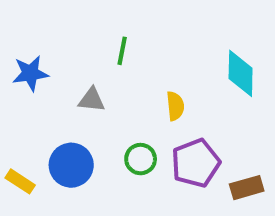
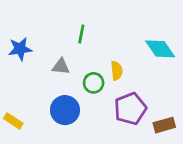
cyan diamond: (241, 73) -> (160, 49), turned -36
green circle: (141, 159) -> (94, 83), moved
blue circle: (71, 165) -> (65, 110), moved

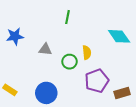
green line: (81, 34) -> (67, 17), moved
blue circle: (65, 110) -> (46, 93), moved

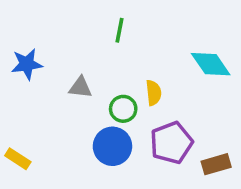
blue circle: (46, 93) -> (112, 146), moved

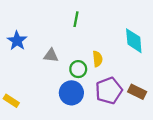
blue star: (27, 64) -> (17, 41), turned -30
cyan diamond: (211, 64) -> (134, 41), turned 30
brown rectangle: (216, 164) -> (137, 92), moved, turned 42

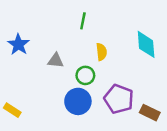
yellow semicircle: (97, 59) -> (101, 52), moved
purple pentagon: (109, 91) -> (119, 99), turned -30
brown rectangle: (137, 92) -> (150, 113), moved

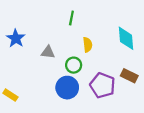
brown rectangle: (150, 113) -> (129, 76), moved

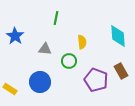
green line: (71, 18) -> (56, 18), moved
brown rectangle: (129, 76) -> (121, 71), turned 35
blue circle: (67, 88) -> (40, 82), moved

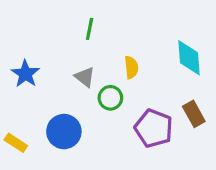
blue star: (15, 36) -> (25, 74), moved
gray triangle: (45, 49) -> (85, 77), moved, turned 32

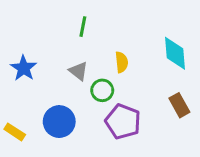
purple pentagon: (154, 128) -> (123, 122), moved

